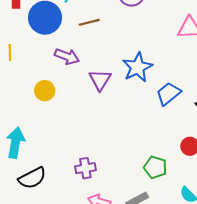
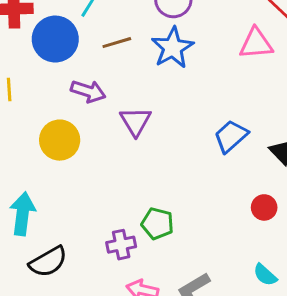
blue star: (137, 67) -> (173, 48), moved
yellow circle: (45, 91) -> (60, 140), size x1.4
green pentagon: (155, 167) -> (157, 224), moved

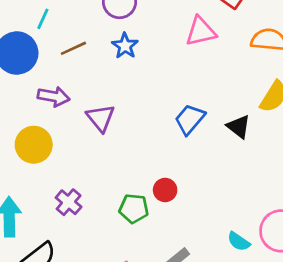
blue star: (173, 48) -> (125, 46), size x0.7
red circle: (264, 207) -> (165, 190), moved
purple cross: (121, 245) -> (69, 202), moved, turned -30

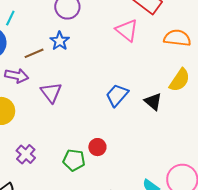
pink triangle: (201, 31) -> (127, 30), turned 50
blue star: (125, 46) -> (60, 41), moved
brown line: (73, 48) -> (34, 53), moved

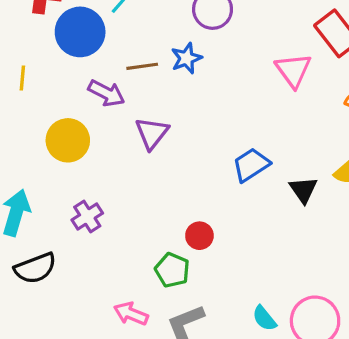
green pentagon: (74, 160) -> (172, 270), moved

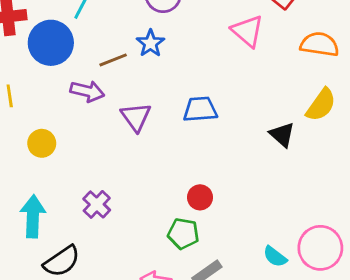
yellow circle: (68, 140) -> (42, 143), moved, size x0.7
blue trapezoid: (251, 165) -> (200, 109), moved, turned 42

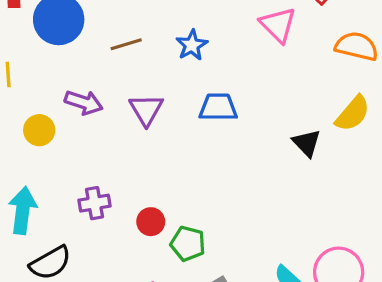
blue star: (150, 43) -> (192, 45), moved
purple arrow: (87, 91) -> (84, 102), moved
red circle: (200, 197) -> (151, 222), moved
purple cross: (97, 204) -> (95, 203), turned 32

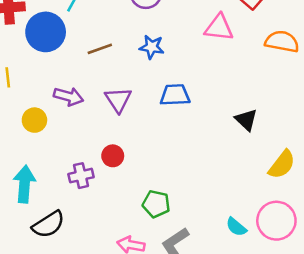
pink triangle: (278, 25) -> (219, 28), turned -36
blue star: (192, 45) -> (152, 47), turned -30
yellow semicircle: (353, 114) -> (282, 165), moved
red circle: (151, 222) -> (113, 156), moved

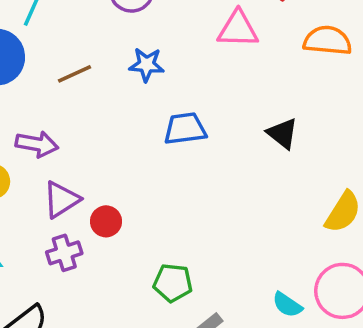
purple triangle: (118, 100) -> (61, 200), moved, turned 36
black triangle: (246, 120) -> (283, 133), moved

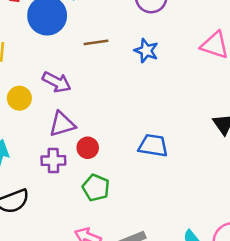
blue trapezoid: (185, 129) -> (153, 146), moved
green pentagon: (173, 283) -> (96, 188), moved

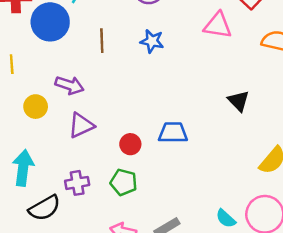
brown line: (96, 42) -> (102, 41), turned -75
red circle: (88, 148) -> (130, 144), moved
purple cross: (53, 161) -> (77, 183), moved

